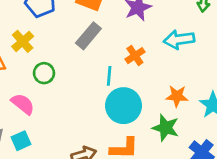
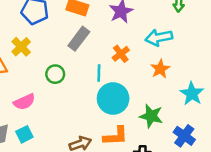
green circle: (44, 73) -> (55, 74), moved
orange star: (177, 96) -> (160, 69), moved, turned -30
pink semicircle: (23, 104) -> (24, 102), turned 120

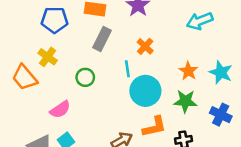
cyan arrow: (159, 38) -> (200, 21), moved
orange star: (160, 69) -> (188, 71), moved

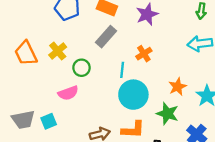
yellow cross: (48, 57) -> (58, 51), moved
pink semicircle: (60, 110) -> (68, 93), moved

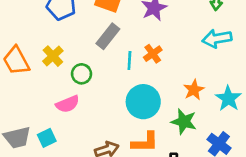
cyan line: (122, 70) -> (129, 60), moved

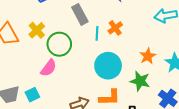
gray rectangle: (108, 36) -> (80, 14), turned -66
green circle: (81, 74) -> (59, 44), size x1.5
pink semicircle: (68, 104) -> (49, 68), turned -30

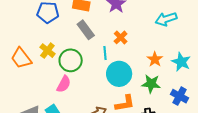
cyan line: (97, 33) -> (105, 53), moved

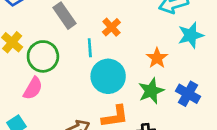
cyan star: (181, 62) -> (191, 35), moved, turned 30
green star: (151, 84) -> (151, 91), turned -30
blue cross: (179, 96) -> (188, 94), moved

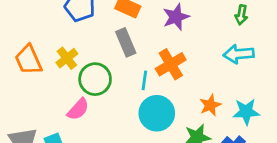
orange cross: (111, 27) -> (171, 64), size x1.5
cyan star: (191, 35) -> (246, 112), moved

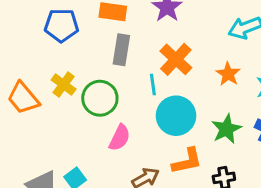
gray rectangle: (126, 42) -> (121, 50), turned 48
orange star: (210, 105) -> (228, 74), moved
pink semicircle: (78, 109) -> (120, 138), moved

